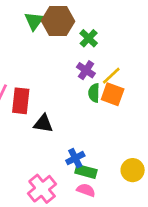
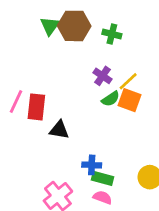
green cross: (89, 38) -> (112, 34), moved, turned -30
green semicircle: (94, 93) -> (111, 99), turned -126
blue cross: (75, 158) -> (92, 165), turned 30

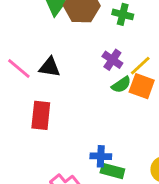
pink line: (16, 102) -> (19, 69), moved, turned -75
red rectangle: (36, 107) -> (41, 115), moved
black triangle: (59, 130) -> (50, 67), moved

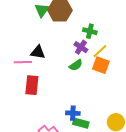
green cross: (123, 14) -> (90, 31), moved
pink line: (19, 69) -> (23, 62), moved, turned -42
green semicircle: (121, 85) -> (76, 65), moved

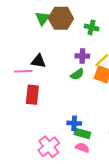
green cross: (90, 31) -> (92, 27), moved
purple cross: (81, 47) -> (82, 56), turned -32

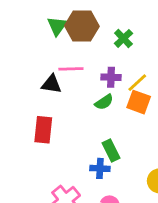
green cross: (92, 27) -> (123, 38), turned 32
pink line: (23, 71) -> (71, 69), moved
green rectangle: (82, 133) -> (111, 150), moved, turned 49

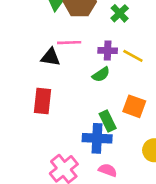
yellow line: (137, 83) -> (133, 56), turned 72
orange square: (139, 102) -> (134, 106), moved
blue cross: (100, 168) -> (97, 138), size x1.5

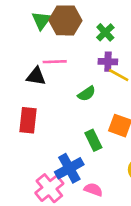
purple cross: (108, 51) -> (108, 62), moved
blue cross: (97, 138) -> (69, 168), moved, turned -32

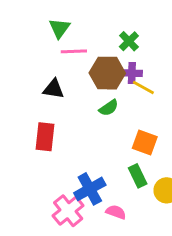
brown hexagon: (65, 20) -> (107, 73), moved
pink line: (55, 62) -> (74, 51), moved
green rectangle: (93, 140) -> (138, 176), moved

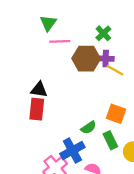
black triangle: (54, 89) -> (39, 90), moved
green semicircle: (109, 108) -> (88, 128), moved

